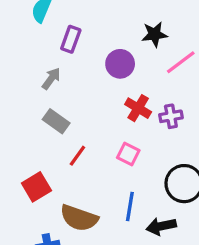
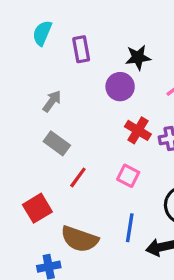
black star: (155, 34) -> (138, 57), moved
purple rectangle: (71, 39) -> (81, 49), moved, turned -30

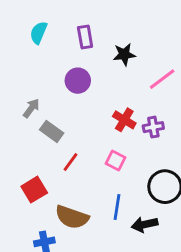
purple rectangle: (81, 49) -> (85, 37), moved
purple circle: (120, 87) -> (78, 81), moved
gray arrow: (52, 101) -> (31, 108), moved

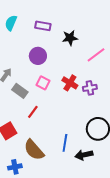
purple rectangle: (85, 37) -> (43, 26), turned -70
pink square: (116, 160) -> (43, 83), moved
brown semicircle: (72, 217) -> (34, 150), turned 30

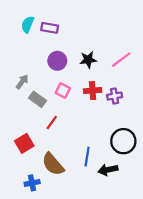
purple rectangle: (43, 26) -> (50, 28), moved
black star: (70, 38) -> (88, 60), moved
red cross: (70, 83) -> (93, 91), turned -35

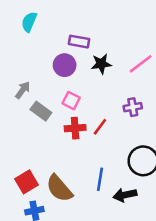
purple rectangle: (50, 28) -> (79, 42), moved
red cross: (93, 91) -> (75, 128), moved
red line: (52, 122) -> (100, 127), moved
red square: (24, 143) -> (27, 182), moved

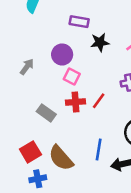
purple circle: (65, 65) -> (62, 55), moved
gray rectangle: (41, 111) -> (46, 113), moved

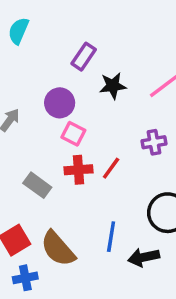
purple rectangle: (79, 22) -> (84, 57), turned -66

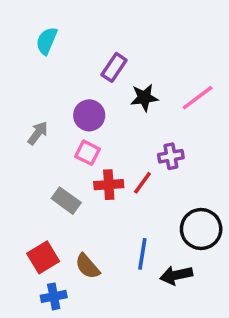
pink square: (73, 134) -> (87, 153), moved
purple cross: (154, 142) -> (171, 156), moved
brown semicircle: (58, 249) -> (87, 266), size x0.7

